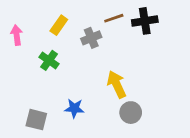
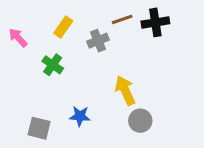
pink arrow: (17, 35) -> (18, 38), turned -36

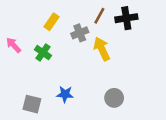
brown line: (122, 19) -> (99, 16), turned -42
pink arrow: (18, 38) -> (13, 45), moved
yellow arrow: (125, 90) -> (102, 49), moved

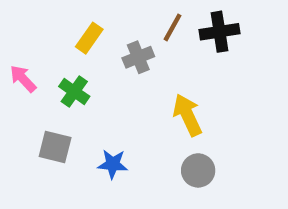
yellow arrow: (102, 49) -> (187, 115), moved
gray square: (32, 104) -> (55, 147), moved

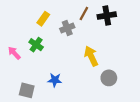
pink arrow: (23, 79) -> (14, 53), moved
gray square: (55, 147) -> (27, 90), moved
gray circle: (198, 170) -> (109, 78), moved

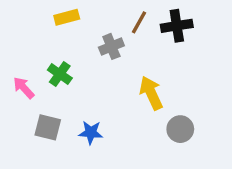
yellow rectangle: (43, 19) -> (67, 17), moved, turned 40
gray square: (27, 90) -> (48, 127), moved

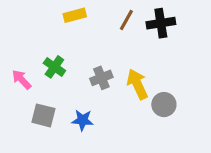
yellow rectangle: (67, 17) -> (75, 15), moved
gray cross: (111, 46) -> (101, 78), moved
gray circle: (180, 129) -> (164, 105), moved

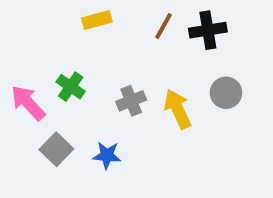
pink arrow: (22, 79) -> (28, 103), size x1.4
gray circle: (164, 105) -> (226, 93), moved
gray square: (43, 115) -> (56, 149), turned 30

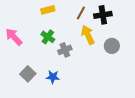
green cross: (71, 87) -> (48, 37), moved
pink arrow: (28, 103) -> (14, 37), moved
yellow arrow: (178, 109) -> (88, 35), moved

